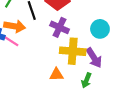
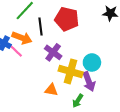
purple cross: (60, 27) -> (53, 52), moved
cyan circle: (100, 29) -> (92, 62), moved

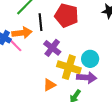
orange arrow: (22, 38) -> (22, 33), turned -30
purple arrow: (89, 82) -> (87, 78), turned -66
orange triangle: (51, 90) -> (49, 85), turned -40

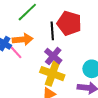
black line: (40, 22) -> (52, 31), moved
yellow cross: (69, 67) -> (52, 74), moved

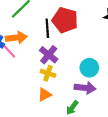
yellow cross: (52, 74) -> (48, 73), size x0.6

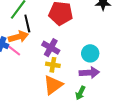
black line: (47, 28) -> (27, 24), moved
orange triangle: (45, 95) -> (53, 85), size x1.5

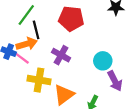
yellow cross: (53, 65) -> (39, 80), moved, size x1.5
purple arrow: (89, 73) -> (115, 81), moved, turned 66

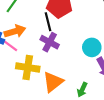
black line: (36, 30) -> (48, 22), moved

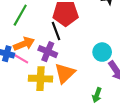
purple cross: (50, 42) -> (48, 52), moved
orange triangle: (53, 82) -> (65, 73), moved

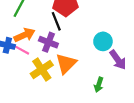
yellow cross: (40, 79) -> (42, 69), turned -35

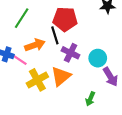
orange arrow: (24, 35) -> (35, 45), moved
purple cross: (48, 42) -> (71, 53), moved

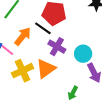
black line: (55, 35) -> (43, 28), turned -42
orange arrow: (35, 45) -> (23, 36), turned -36

